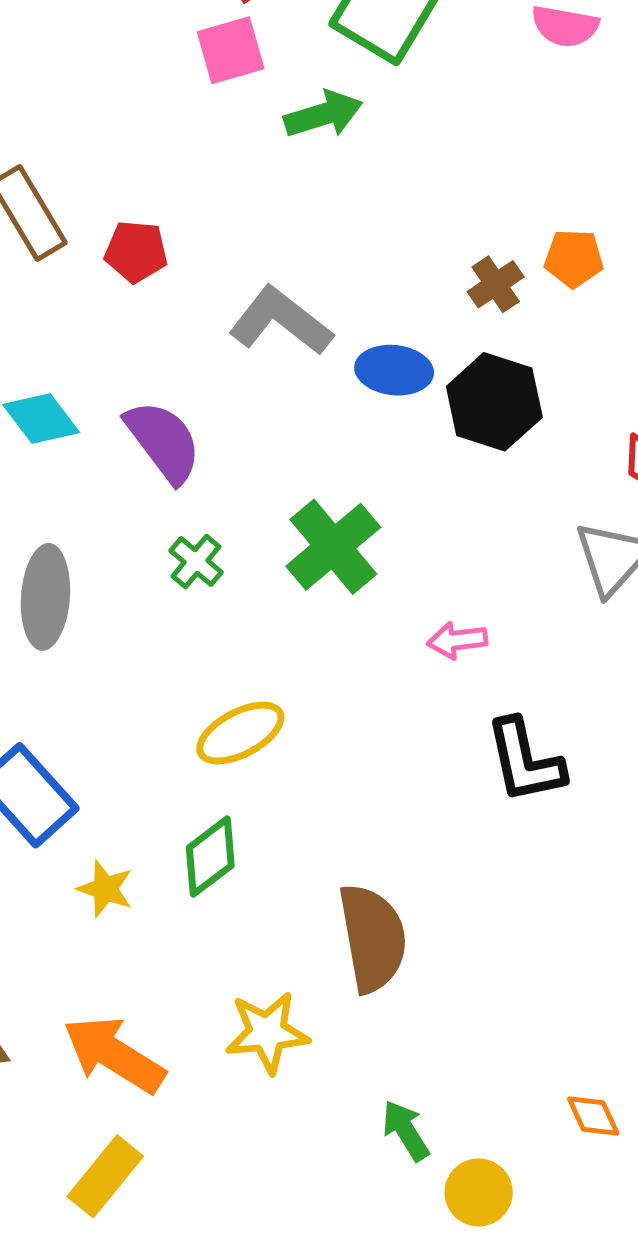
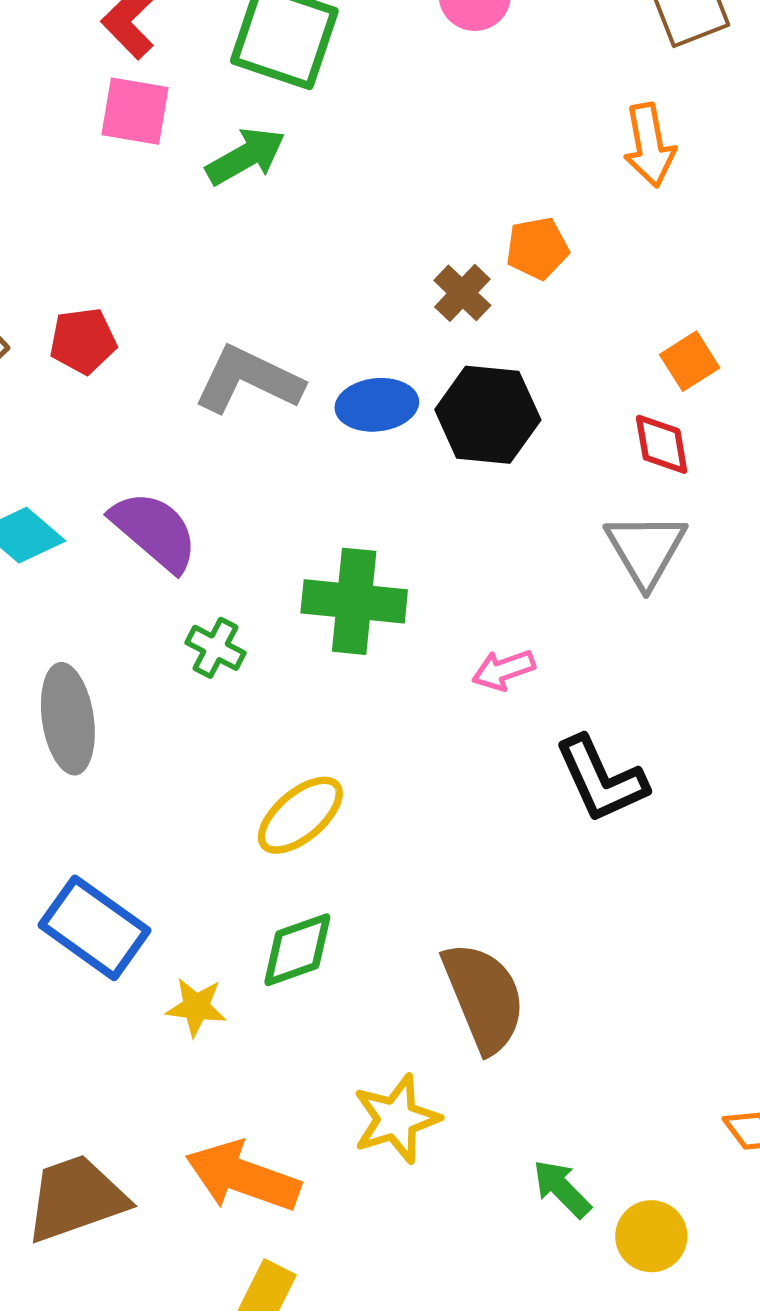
pink square: (231, 50) -> (135, 111), turned 38
green cross: (333, 547) -> (354, 601), turned -32
green diamond: (210, 857) -> (297, 950), turned 30

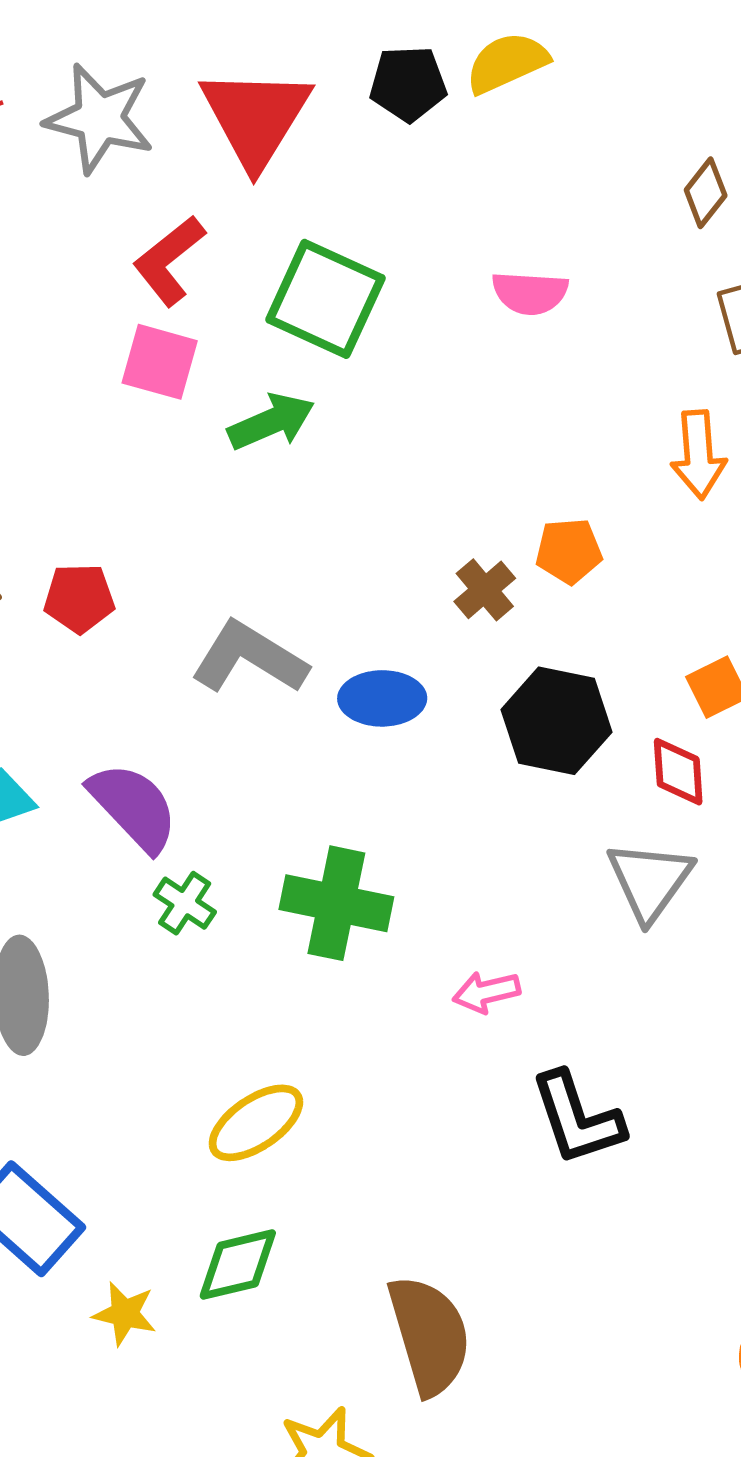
black hexagon: (488, 415) -> (556, 721), moved
green cross: (215, 648) -> (185, 903), moved

